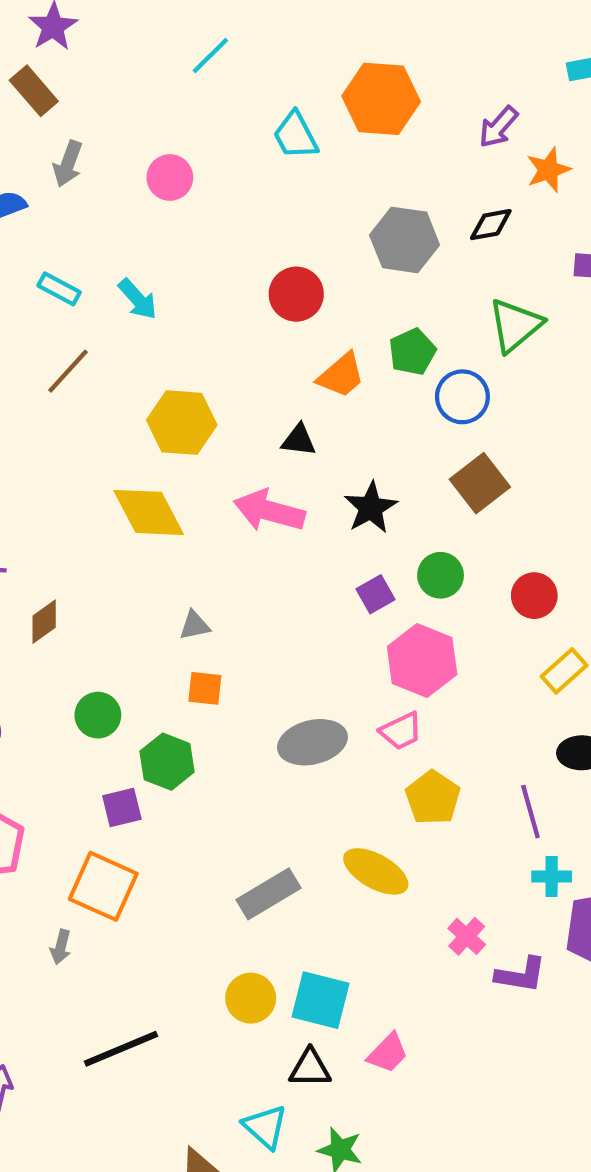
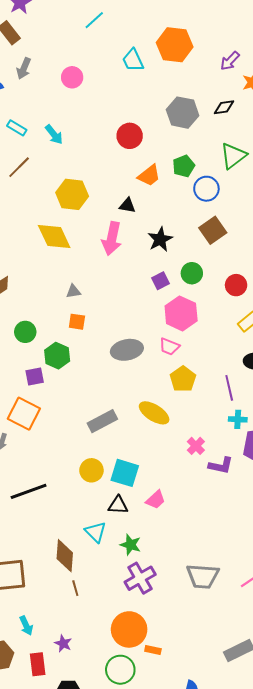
pink arrow: (269, 511) -> (112, 239), turned -96
pink trapezoid: (401, 731) -> (169, 347), turned 45

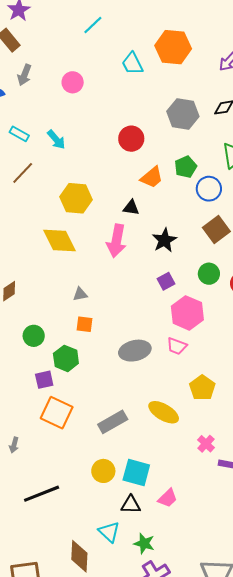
green circle: (192, 273) -> (209, 274), moved
yellow pentagon: (183, 379) -> (202, 388), moved
orange square: (24, 414) -> (57, 413), moved

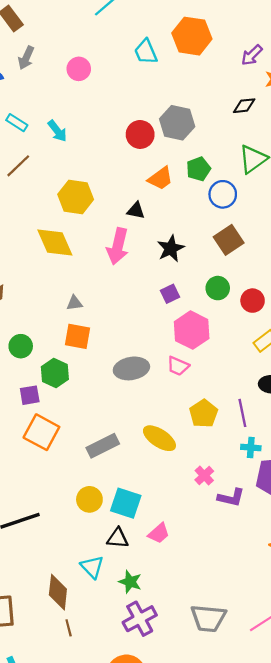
gray hexagon: (183, 114) -> (177, 123), moved
orange square: (85, 324) -> (77, 336), size x1.4

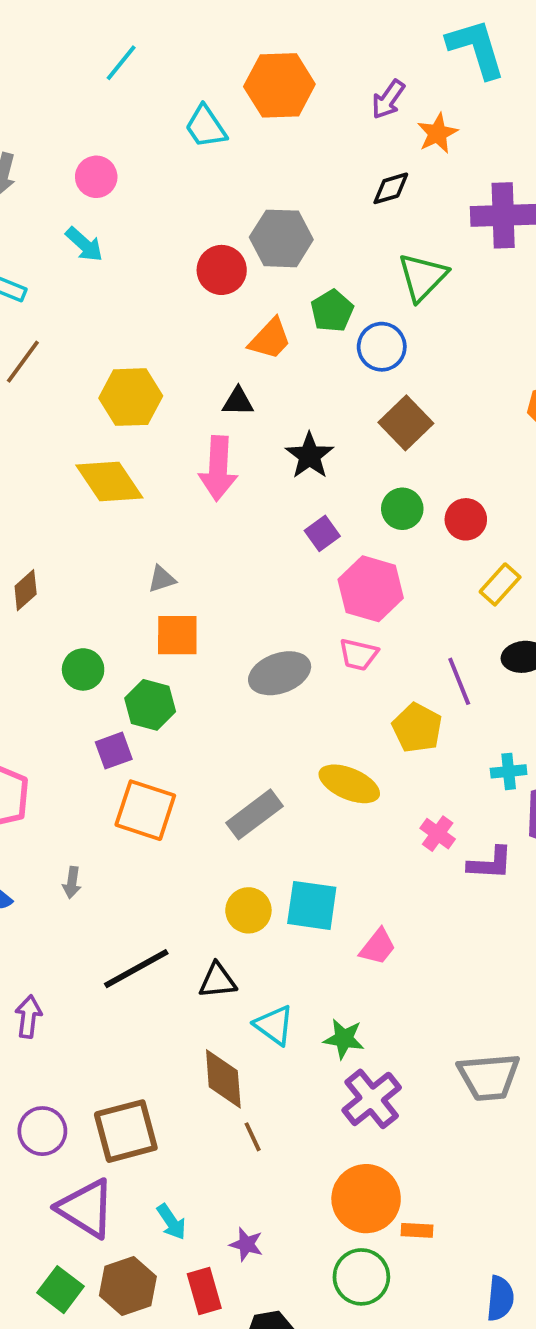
cyan arrow: (57, 131) -> (84, 244), moved
purple line: (242, 413) -> (459, 681), moved
black triangle: (118, 538) -> (217, 981), moved

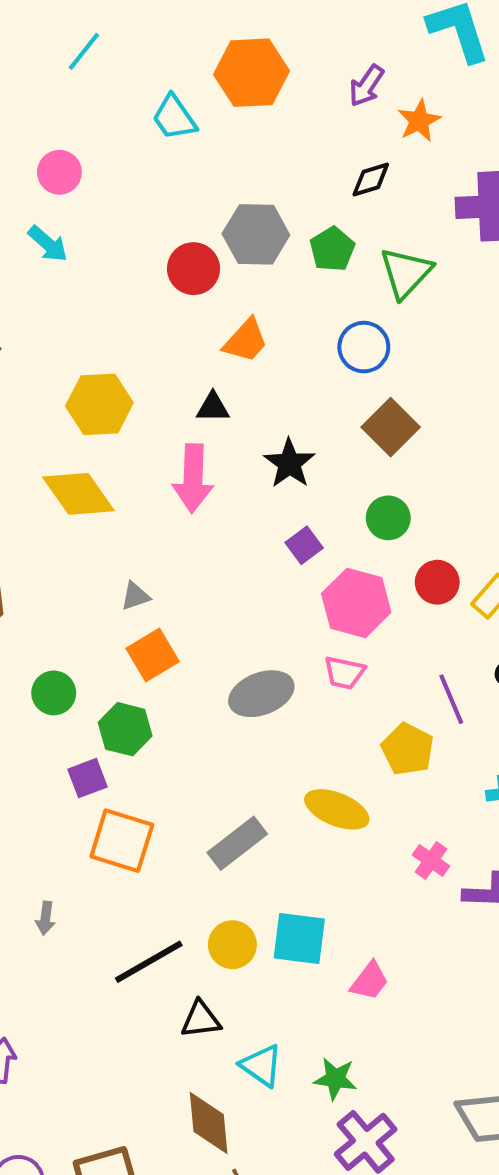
green pentagon: (332, 311) -> (332, 249), moved
red circle: (466, 519) -> (437, 582), moved
orange square: (177, 635) -> (153, 655), turned -30
black line: (136, 969) -> (149, 962), moved

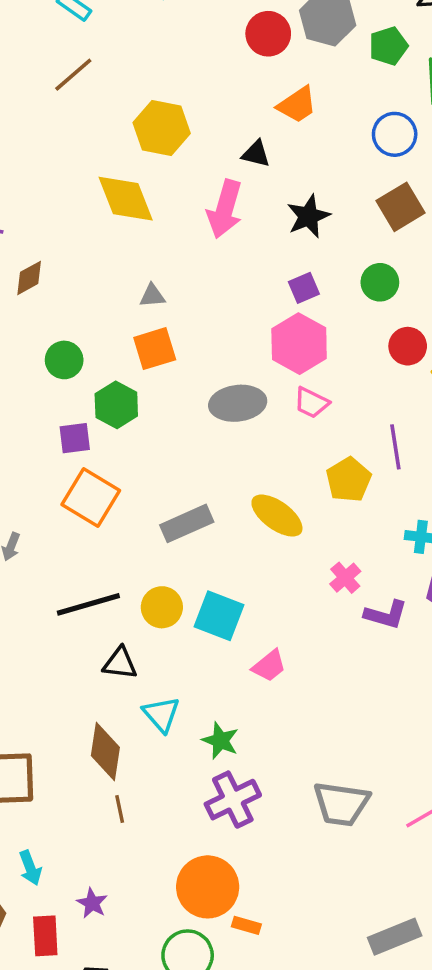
pink hexagon: (356, 603) -> (299, 344), moved

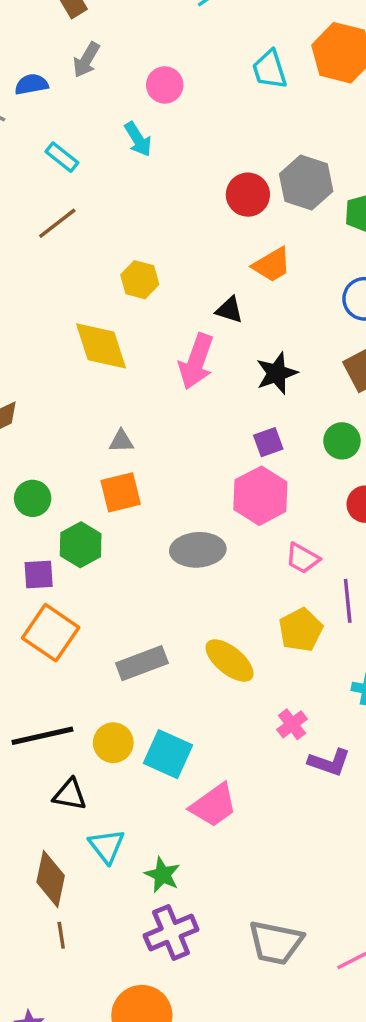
yellow hexagon: (162, 128) -> (140, 280), size x0.7
pink trapezoid: (311, 403) -> (303, 558), moved
pink trapezoid: (269, 666) -> (214, 805), size x1.4

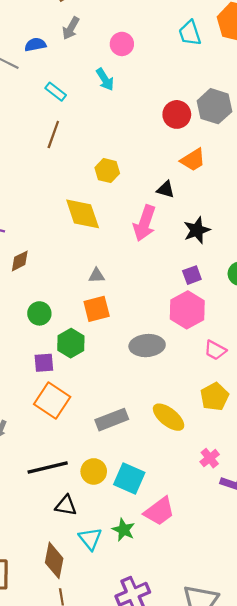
brown line: (57, 223) -> (53, 135), turned -32
green star: (162, 875) -> (124, 530), moved

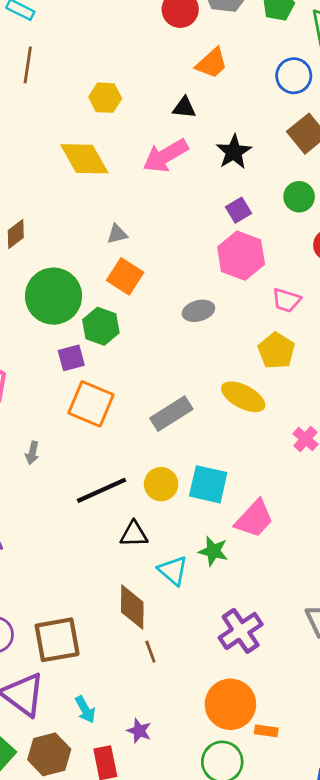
pink arrow: (145, 223) -> (166, 156), turned 52
orange square: (97, 309) -> (125, 276), turned -32
green circle: (39, 313) -> (54, 296), size x1.8
gray ellipse: (147, 346) -> (198, 311), size x0.7
yellow pentagon: (215, 397) -> (276, 351), moved

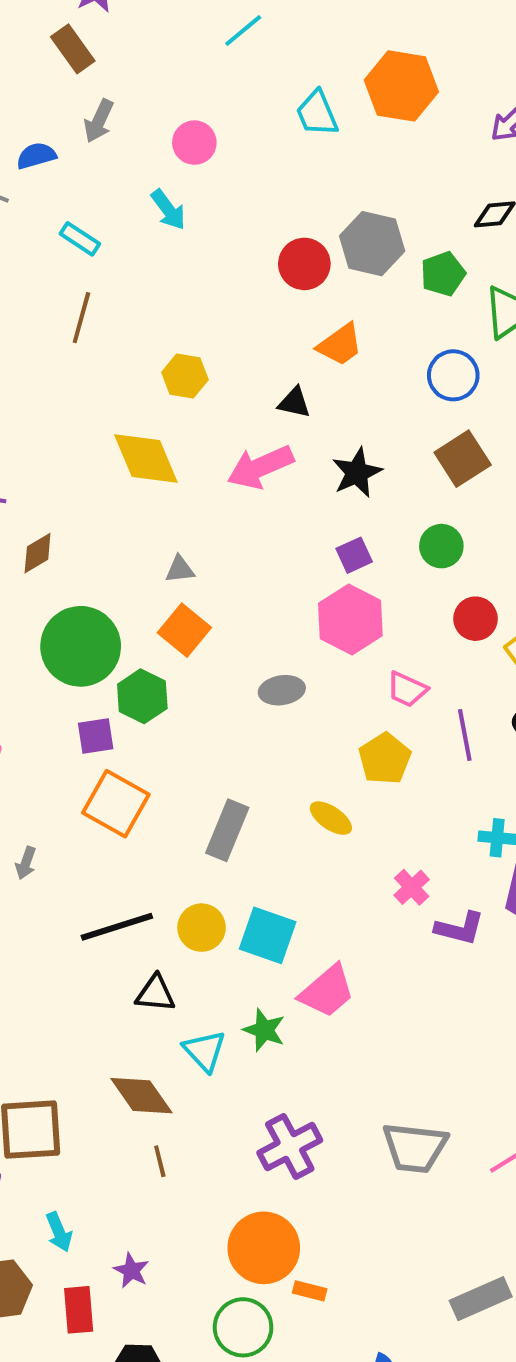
yellow ellipse: (243, 397) -> (331, 818), size x0.7
gray rectangle: (171, 414) -> (227, 830), turned -42
brown diamond: (132, 607) -> (141, 1096), turned -42

